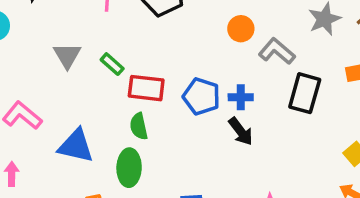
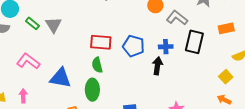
green rectangle: (112, 64) -> (32, 23), moved
blue cross: (241, 97) -> (166, 47), moved
black arrow: (241, 131) -> (157, 66), turned -132

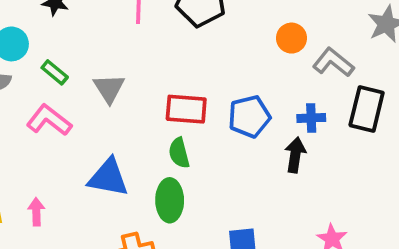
gray triangle: (53, 25) -> (109, 88), moved
blue pentagon: (134, 46) -> (249, 117), turned -30
pink L-shape: (28, 61) -> (49, 120), moved

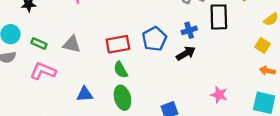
gray triangle: (109, 88) -> (72, 44), turned -30
black arrow: (295, 155) -> (186, 53), turned 66
blue triangle: (108, 178) -> (85, 94), size x0.7

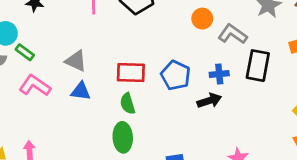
blue pentagon: (154, 39) -> (176, 75), turned -30
green rectangle: (39, 43) -> (25, 52), moved
blue triangle: (85, 94) -> (81, 91), moved

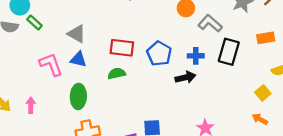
pink L-shape: (35, 86) -> (51, 64), moved, turned 30
green semicircle: (128, 104) -> (117, 74), turned 90
green ellipse: (123, 137) -> (78, 96), moved

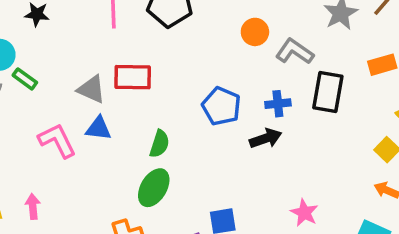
red rectangle: (122, 48) -> (133, 77), moved
green semicircle: (117, 74) -> (159, 144), turned 126
green ellipse: (78, 96) -> (154, 188), moved, turned 35

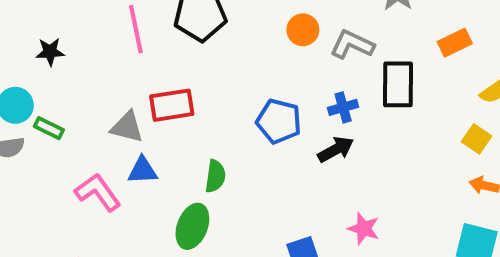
green ellipse: (154, 188) -> (192, 226), moved
pink star: (304, 213) -> (364, 229), moved

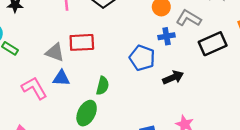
black rectangle: (398, 84) -> (213, 44), turned 60
blue cross: (343, 107) -> (167, 36), moved

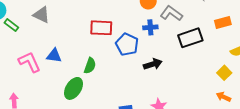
red rectangle: (82, 42) -> (101, 28), moved
gray triangle: (55, 52) -> (42, 15), moved

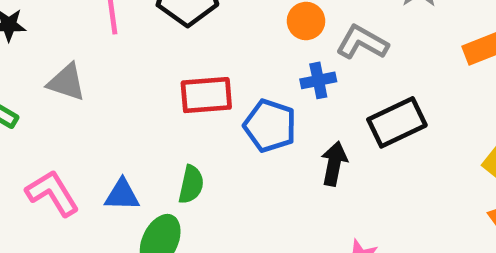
black rectangle: (190, 38) -> (397, 122), moved
blue triangle: (54, 56) -> (122, 195), moved
black arrow: (153, 64) -> (334, 164), turned -54

